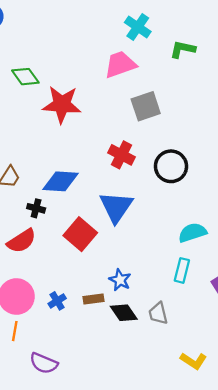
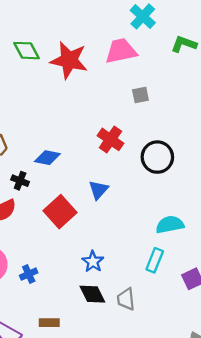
red star: (62, 104) -> (69, 60), moved
gray square: (146, 106) -> (140, 95), size x0.6
blue diamond: (60, 181) -> (47, 158), size x0.7
blue triangle: (116, 207) -> (98, 190), size x0.6
brown rectangle: (94, 299) -> (49, 323), moved

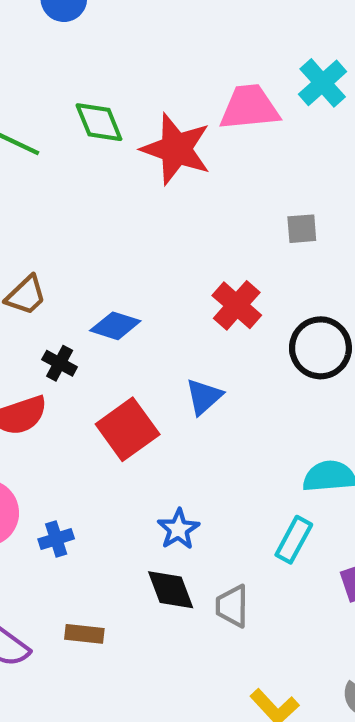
pink trapezoid: (121, 51) -> (249, 107), moved

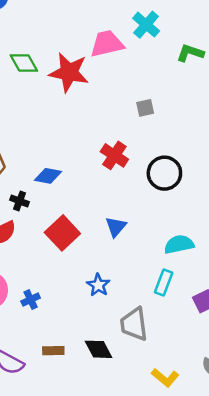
blue triangle: (204, 397) -> (116, 227), moved
black diamond: (171, 590) -> (98, 349), moved
gray trapezoid: (232, 606) -> (134, 324), size x1.4

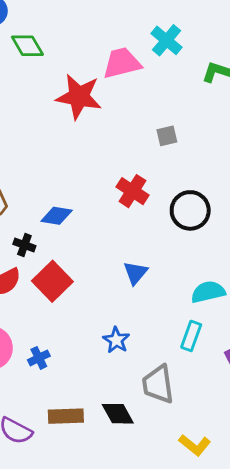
green diamond: (24, 63) -> (27, 46), moved
red square: (62, 233) -> (52, 281), moved
brown rectangle: (53, 351) -> (66, 416), size x1.4

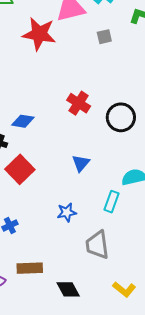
gray square: (167, 136) -> (104, 37), moved
cyan rectangle: (191, 336) -> (111, 202), moved
blue star: (116, 340) -> (67, 212), turned 30
black diamond: (118, 414) -> (68, 289), moved

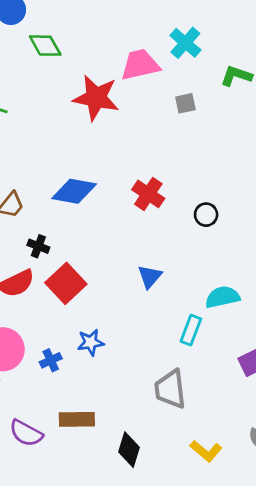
black circle: (121, 117) -> (206, 215), size x0.6
blue diamond: (23, 121) -> (74, 191), moved, size x1.4
blue star: (67, 212) -> (91, 342), moved
black diamond: (68, 289) -> (129, 450), turned 45

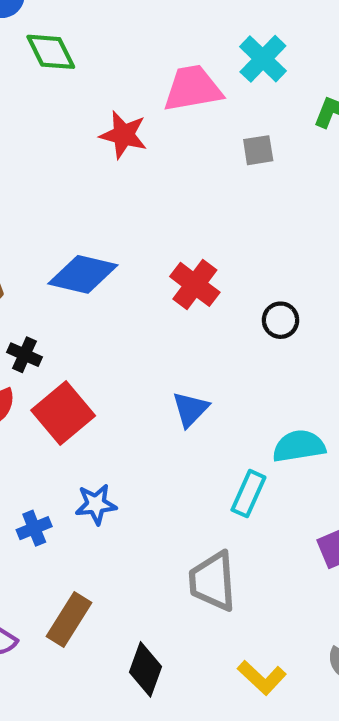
red star: (96, 98) -> (124, 135), size x0.7
brown rectangle: (77, 419) -> (69, 620), turned -60

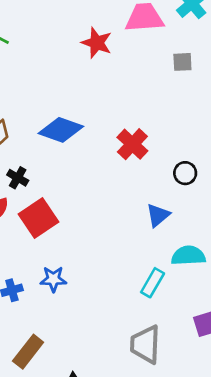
blue triangle: (190, 409) -> (158, 215), moved
gray trapezoid: (213, 581) -> (145, 344), moved

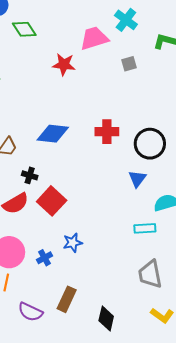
red cross: (132, 144) -> (107, 132), turned -30
black circle: (185, 173) -> (150, 144), size x1.8
cyan rectangle: (153, 283) -> (145, 228), turned 70

